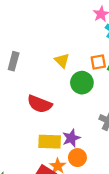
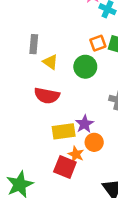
yellow triangle: (62, 60) -> (50, 62), moved
gray rectangle: (14, 61) -> (34, 44), moved

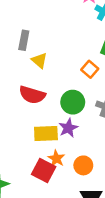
orange square: (98, 43) -> (90, 69), moved, turned -35
green circle: (85, 67) -> (73, 102), moved
orange circle: (94, 142) -> (83, 165), moved

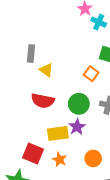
orange star: (56, 158) -> (59, 159), moved
red square: (44, 170) -> (33, 154), moved

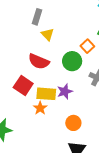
green circle: (79, 104) -> (72, 61), moved
red square: (33, 154) -> (23, 86), moved
orange star: (59, 159) -> (40, 108), moved

